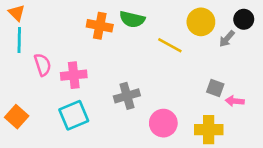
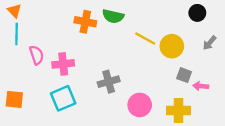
black circle: (244, 19) -> (197, 13), moved
yellow circle: (201, 22) -> (172, 46), moved
gray arrow: (227, 39) -> (210, 43), moved
orange square: (17, 117) -> (14, 99), turned -36

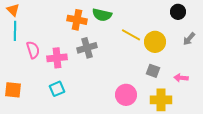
gray square: (184, 75) -> (153, 71), moved
gray cross: (109, 82) -> (87, 48), moved
cyan square: (63, 98) -> (57, 89), size x0.7

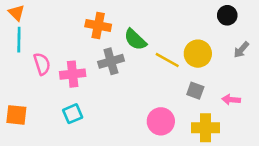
green semicircle: (102, 15) -> (135, 40), moved, turned 30
yellow line: (131, 35) -> (167, 60), moved

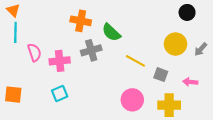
gray arrow: (241, 50) -> (201, 49), moved
yellow circle: (198, 54) -> (175, 44), moved
yellow line: (167, 60) -> (135, 61), moved

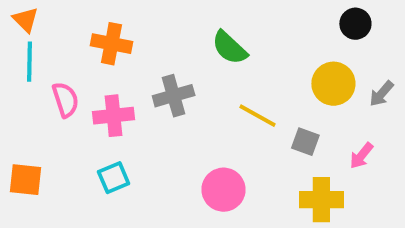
orange cross: (81, 21) -> (112, 44), moved
green semicircle: (111, 32) -> (229, 48), moved
pink arrow: (190, 82) -> (361, 156), turned -56
pink circle: (132, 100) -> (223, 190), moved

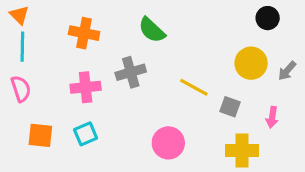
green semicircle: (229, 48) -> (152, 30), moved
pink semicircle: (66, 100) -> (21, 89), moved
pink arrow: (361, 156) -> (272, 117), turned -30
orange square: (26, 180) -> (40, 135), moved

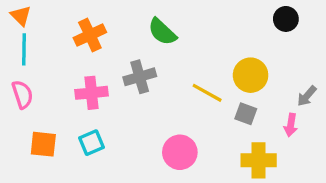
orange cross: (84, 33) -> (90, 35), turned -36
yellow circle: (251, 63) -> (251, 75), moved
gray arrow: (287, 71) -> (307, 96), moved

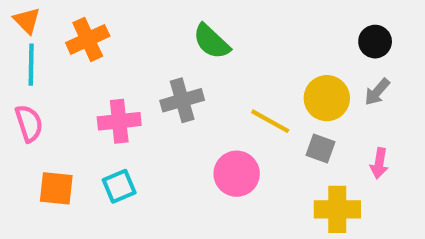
black circle: (286, 19) -> (375, 42), moved
orange cross: (90, 35) -> (88, 39), moved
gray arrow: (307, 96) -> (377, 92), moved
pink circle: (180, 152) -> (237, 174), moved

